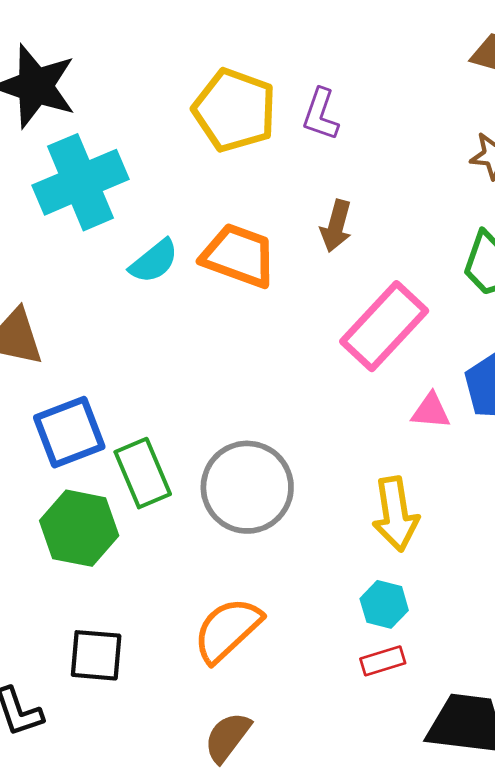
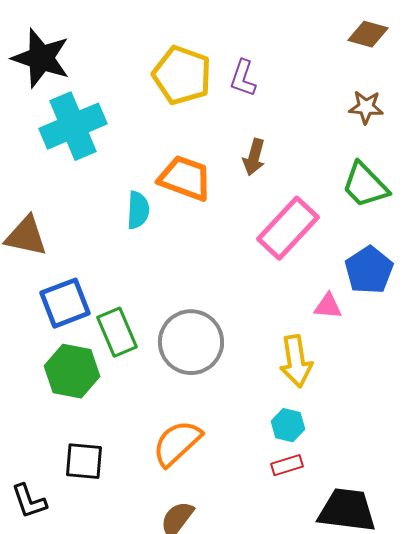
cyan semicircle: (154, 261) -> (138, 210), moved, turned -48
pink triangle: (431, 411) -> (328, 306), moved

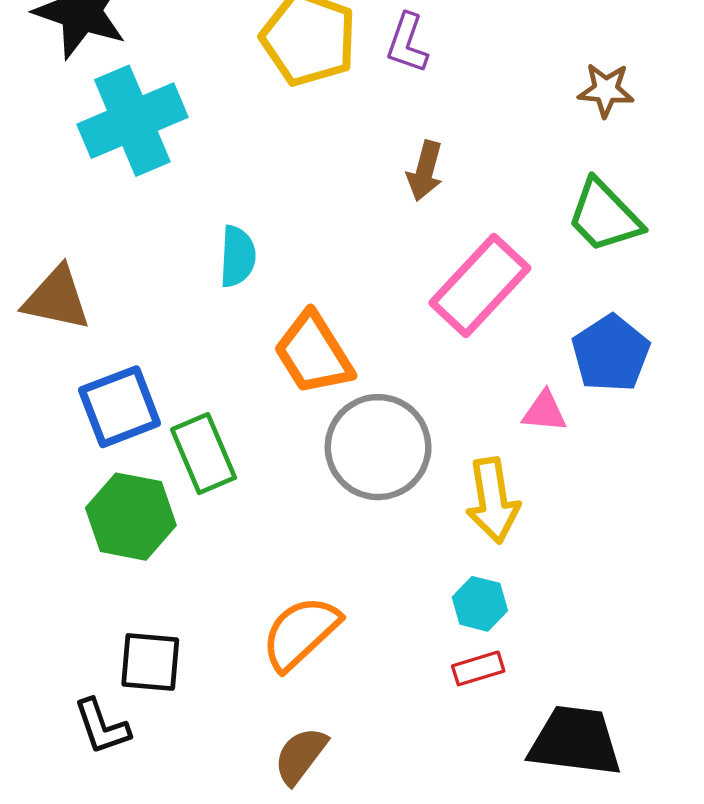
orange trapezoid: (185, 178) -> (313, 353), moved, turned -142
gray circle: (191, 342) -> (378, 447), moved
black L-shape: (29, 501) -> (102, 727), moved

